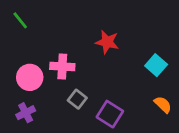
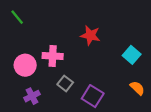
purple cross: (26, 113) -> (32, 96), moved

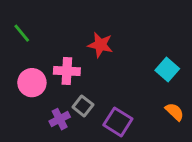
green line: (17, 17) -> (22, 33), moved
red star: (90, 35) -> (100, 45), moved
purple cross: (32, 96) -> (60, 119), moved

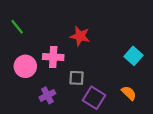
gray square: (83, 106) -> (76, 78), moved, turned -35
orange semicircle: (175, 112) -> (129, 93), moved

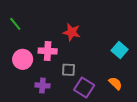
purple cross: (47, 95) -> (42, 85), turned 32

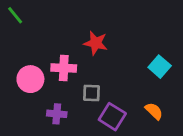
green line: (15, 24) -> (15, 15), moved

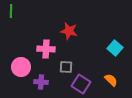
green line: (15, 15) -> (11, 11), turned 40
pink circle: (30, 79) -> (21, 67), moved

